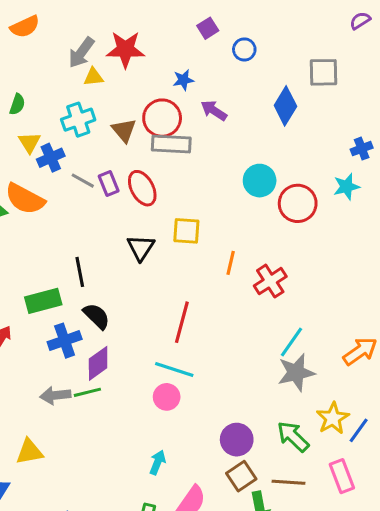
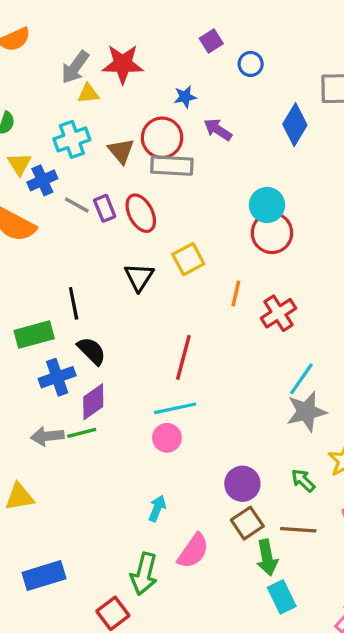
red circle: (298, 203) -> (272, 233), moved
yellow square: (186, 231) -> (188, 259), turned -32
cyan line: (174, 369) -> (175, 408), turned -30
green arrow: (293, 437) -> (303, 480), size x0.7

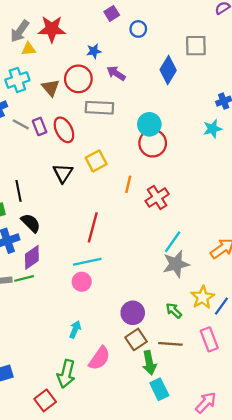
gray rectangle: (172, 166) -> (99, 108), moved

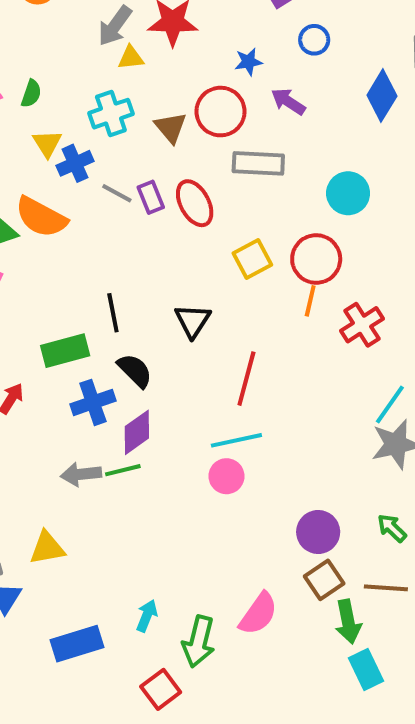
blue circle: (138, 29) -> (314, 40), moved
red circle: (153, 143) -> (316, 259), moved
black triangle: (63, 173) -> (193, 321), moved
cyan arrow: (75, 329) -> (147, 616), moved

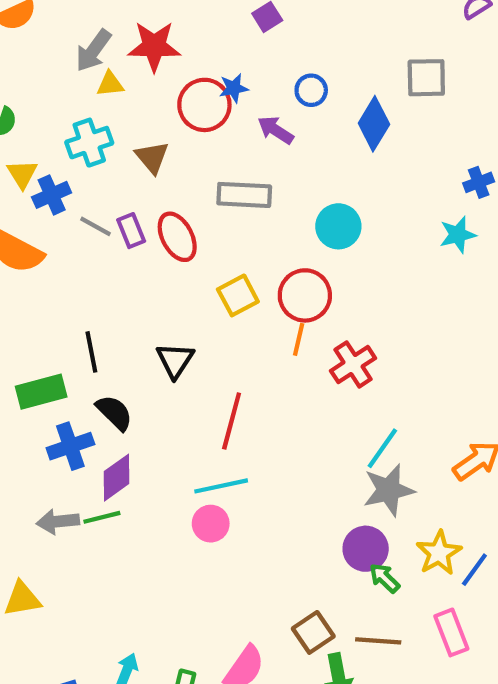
blue circle: (314, 40) -> (311, 90), moved
red circle: (221, 112) -> (204, 105), moved
purple circle: (318, 532) -> (366, 549), moved

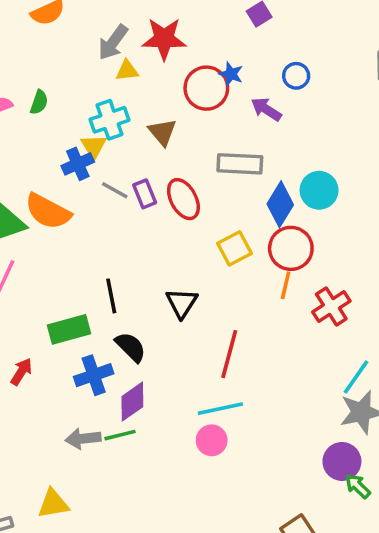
blue star: (234, 88) -> (231, 74), turned 30
blue diamond: (374, 124) -> (280, 204), moved
yellow triangle: (22, 174) -> (94, 146), moved

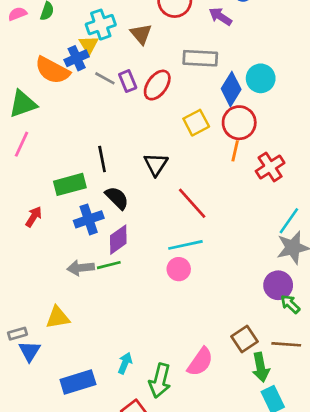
red ellipse: (183, 199) -> (157, 85), turned 64
orange semicircle: (48, 211) -> (52, 70), moved
red line: (229, 354) -> (192, 203), turned -57

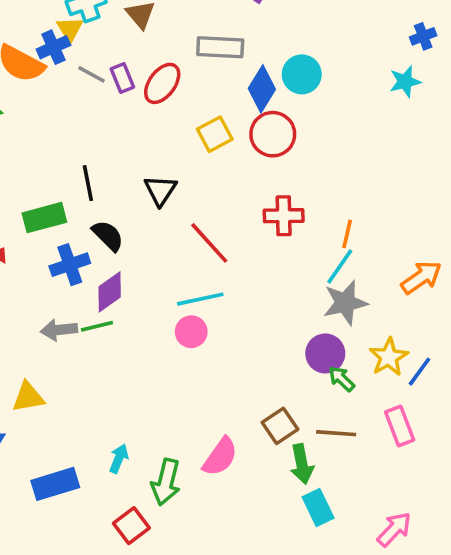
orange line: (235, 151) -> (347, 234), moved
red cross: (270, 167) -> (284, 216), moved, turned 32

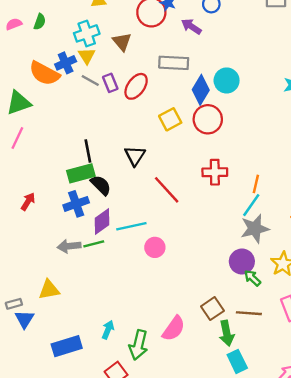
yellow triangle: (70, 29) -> (87, 56), moved
green rectangle: (44, 218) -> (81, 173), moved
cyan line: (200, 299) -> (131, 226), moved

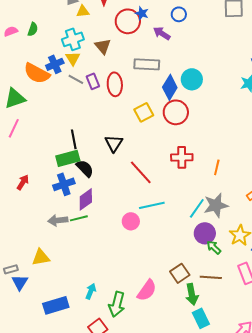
red ellipse: (136, 86) -> (115, 84), turned -40
cyan line: (251, 205) -> (197, 208), moved
cyan line: (131, 226) -> (152, 205), moved

